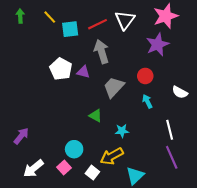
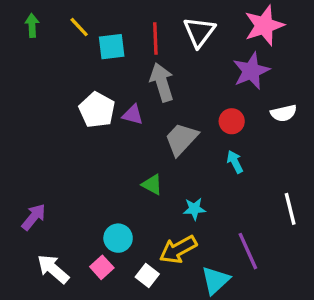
red line: (97, 24) -> (155, 38), turned -66
white semicircle: (180, 92) -> (284, 113), moved, turned -42
white line: (170, 130) -> (290, 209), moved
purple line: (172, 157) -> (248, 251), moved
white arrow: (33, 168) -> (53, 269), turned 80

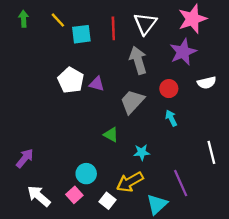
gray arrow: (162, 82) -> (138, 60), moved

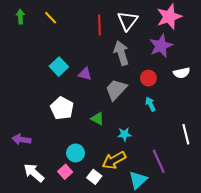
cyan square: (81, 34) -> (59, 67), moved, turned -36
white pentagon: (71, 80) -> (62, 108), moved
purple arrow: (25, 158) -> (21, 139), turned -120

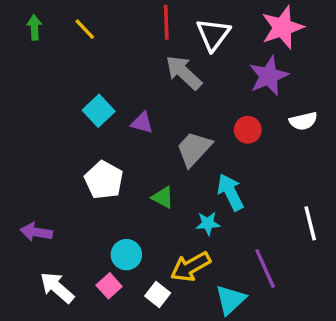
red line: (99, 25) -> (166, 22), moved
gray arrow: (121, 53) -> (184, 73), moved, turned -30
cyan arrow: (150, 104) -> (230, 192), moved, size x1.5

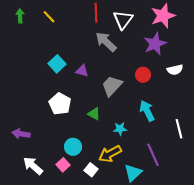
cyan arrow: (230, 192) -> (147, 111), moved

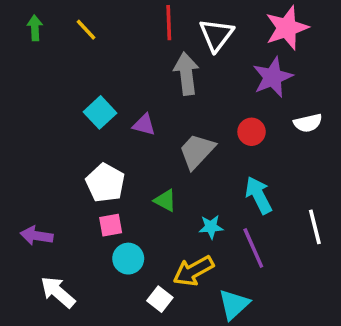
gray arrow: (106, 42) -> (186, 74), turned 40
purple line: (153, 155) -> (253, 248), moved
pink square: (63, 165) -> (111, 225), moved, turned 32

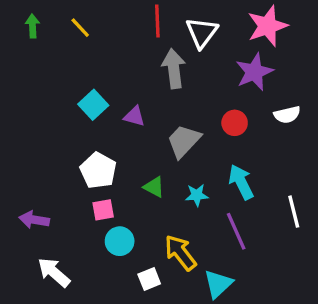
cyan star: (211, 227) -> (197, 195), moved
yellow arrow: (193, 271) -> (180, 253), turned 81
white square: (160, 299) -> (149, 279), turned 30

